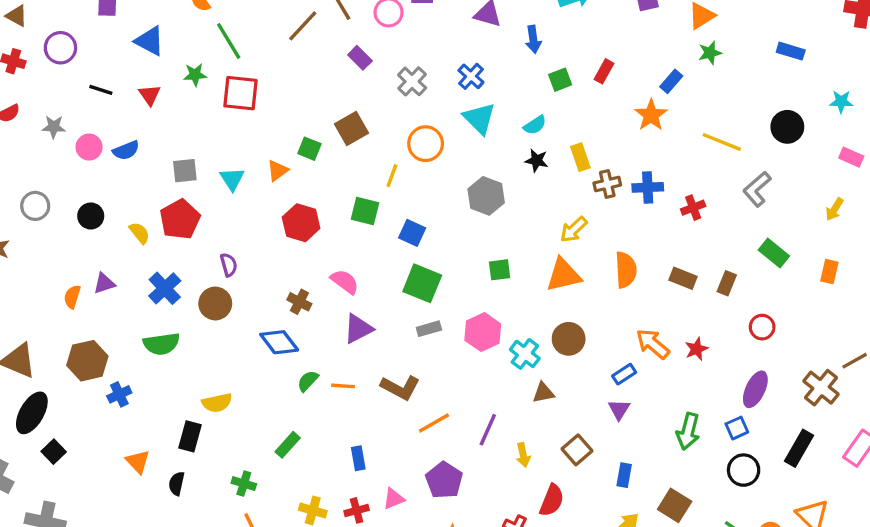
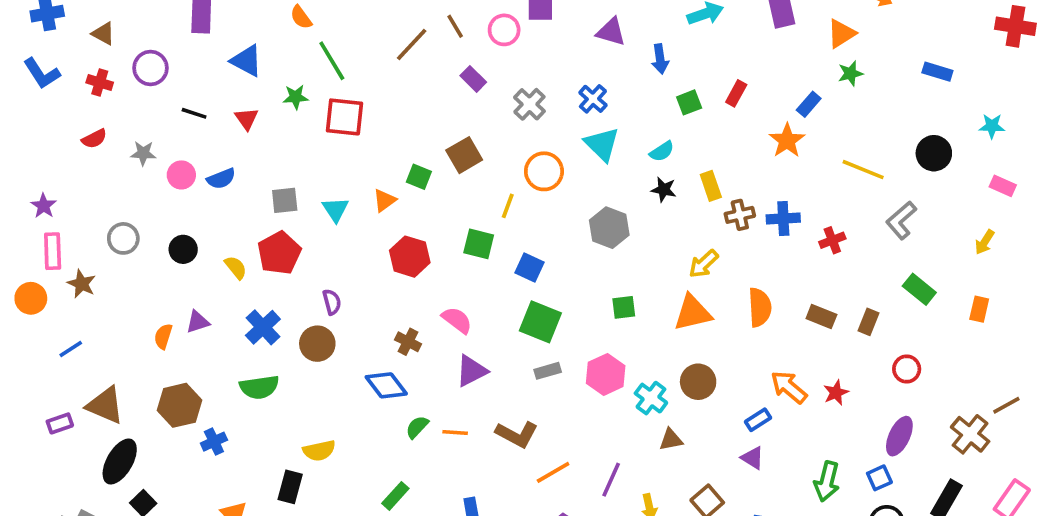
purple triangle: (619, 409) -> (753, 458), turned -30

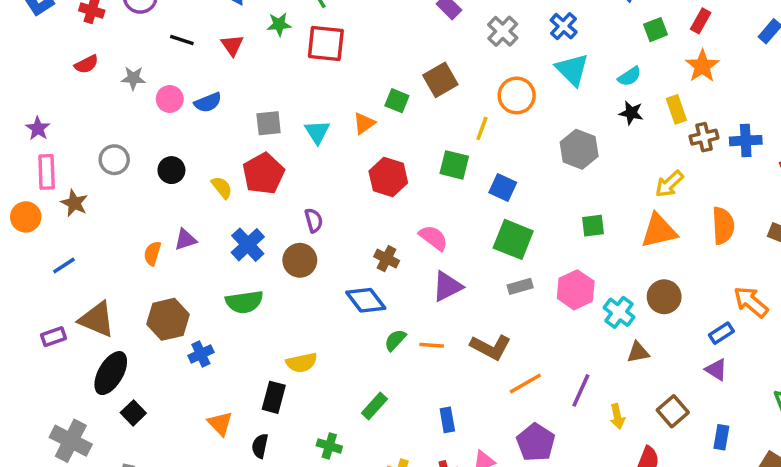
orange star: (787, 141) -> (702, 66), moved

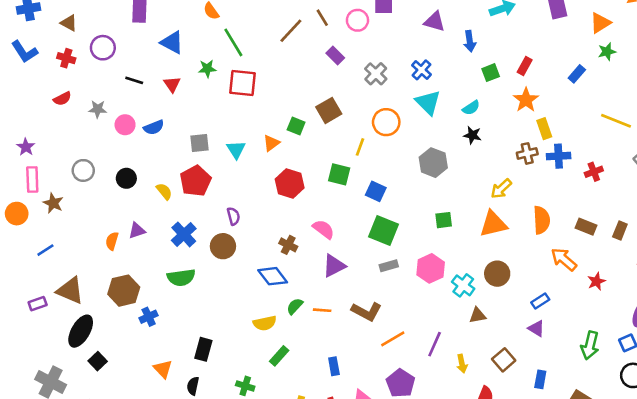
yellow rectangle: (676, 109) -> (544, 129), moved
orange arrow: (751, 302) -> (564, 259), moved
yellow semicircle: (302, 363) -> (265, 323), moved

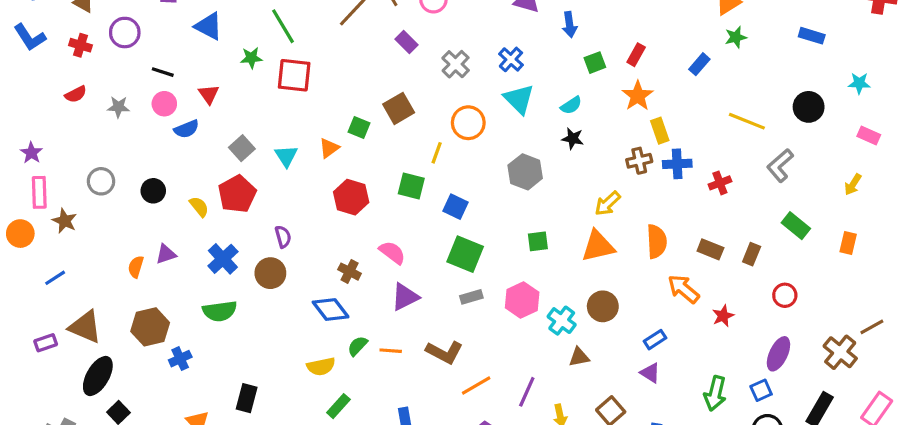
red triangle: (172, 84) -> (209, 94), moved
pink circle: (125, 125) -> (164, 104), moved
gray square: (199, 143) -> (242, 148), turned -36

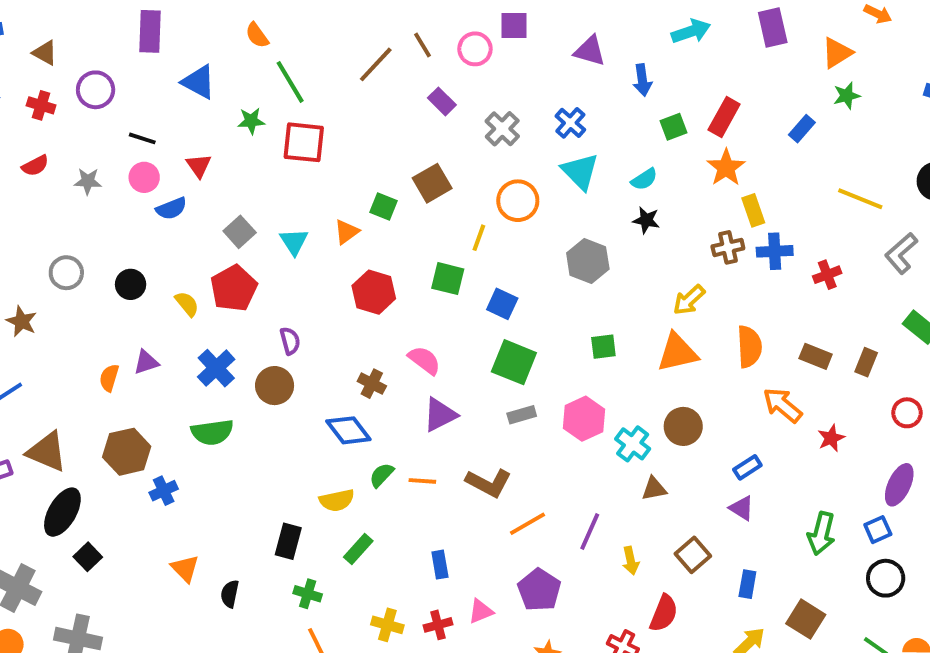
red rectangle: (636, 55) -> (724, 117), size x1.4
black rectangle: (247, 398) -> (288, 541), moved

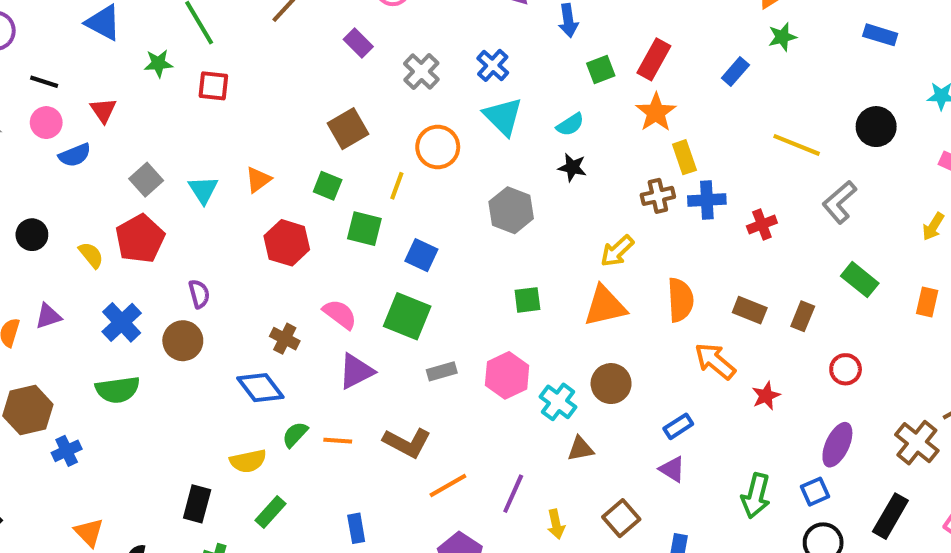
red square: (304, 142) -> (213, 86), size x0.7
green square: (384, 207) -> (328, 186), moved
green square: (514, 362) -> (407, 316), moved

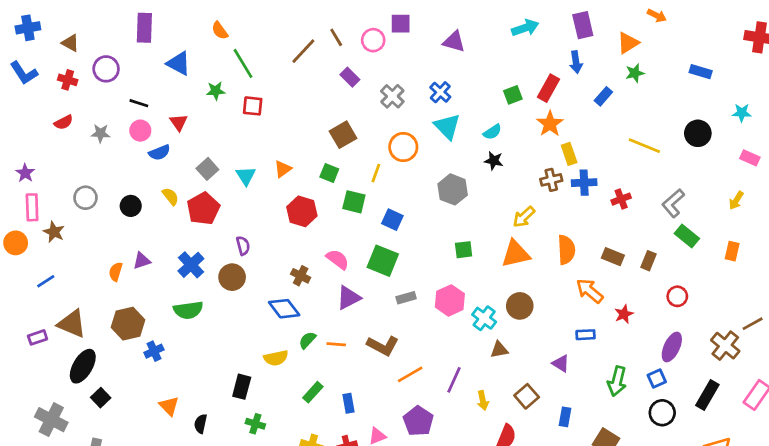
blue arrow: (568, 21) -> (576, 62), moved
gray L-shape: (839, 202) -> (673, 203), moved
yellow semicircle: (91, 255) -> (170, 196), moved
blue rectangle: (678, 426) -> (586, 335), moved, turned 30
green rectangle: (271, 512) -> (313, 392), moved

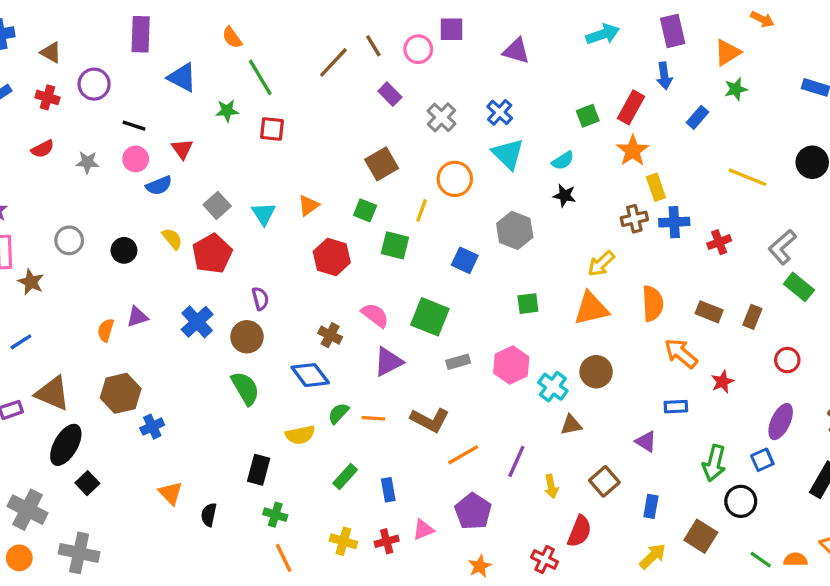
blue square: (392, 220) -> (465, 260), moved
green semicircle: (188, 310) -> (245, 388), moved, turned -112
black circle: (662, 413) -> (741, 501), moved

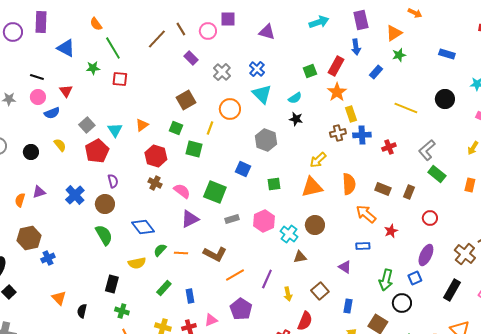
purple circle: (94, 84) -> (13, 32), moved
red pentagon: (212, 254) -> (97, 151), moved
blue square: (465, 260) -> (243, 169), moved
brown cross: (330, 335) -> (155, 183), moved

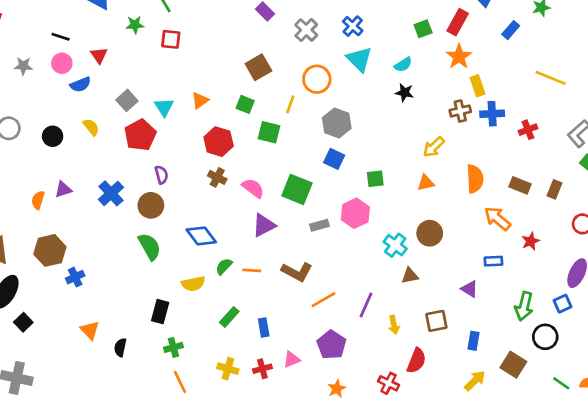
gray hexagon: (266, 140) -> (337, 123), moved
orange triangle: (312, 187) -> (426, 183), size x0.6
pink hexagon: (264, 221) -> (355, 213), moved
brown square: (320, 291) -> (436, 321), turned 30
green cross: (122, 311) -> (173, 347), turned -32

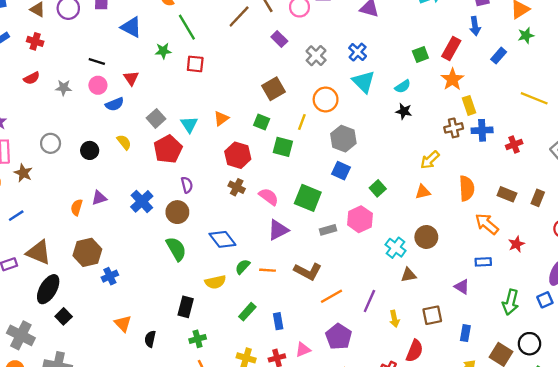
green square: (375, 179) -> (378, 188), turned -35
black circle: (545, 337) -> (529, 344), moved

